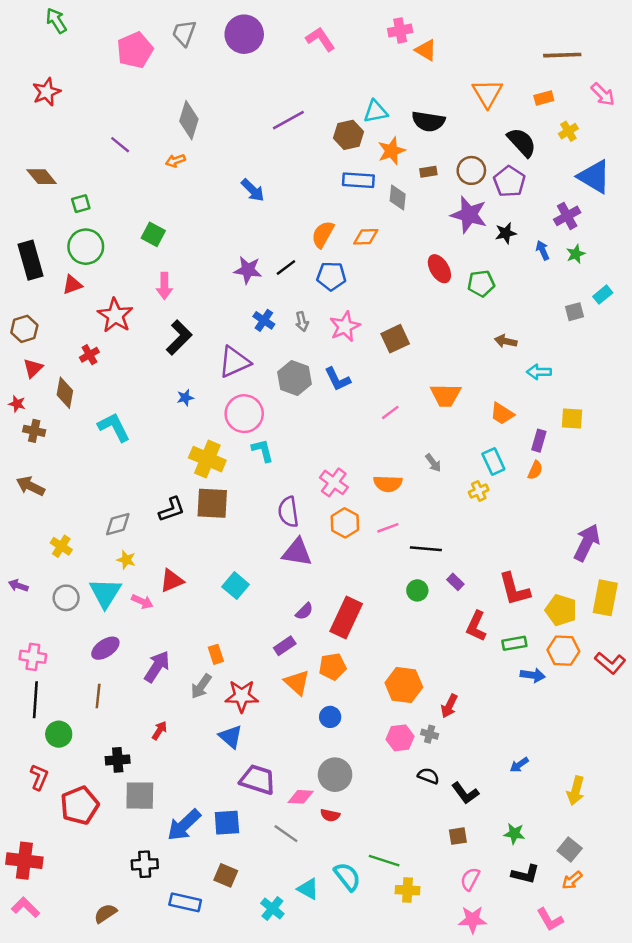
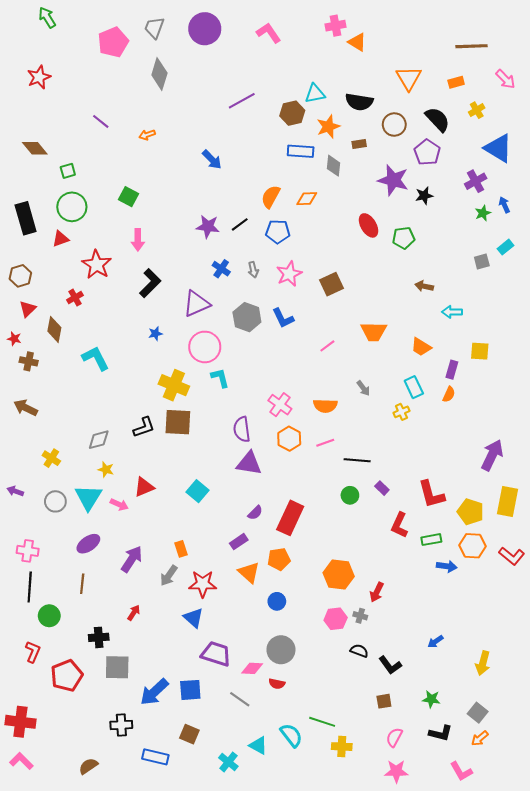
gray diamond: (189, 120) -> (159, 74), moved
brown circle: (471, 170) -> (394, 125), moved
blue arrow: (543, 250) -> (504, 205), moved

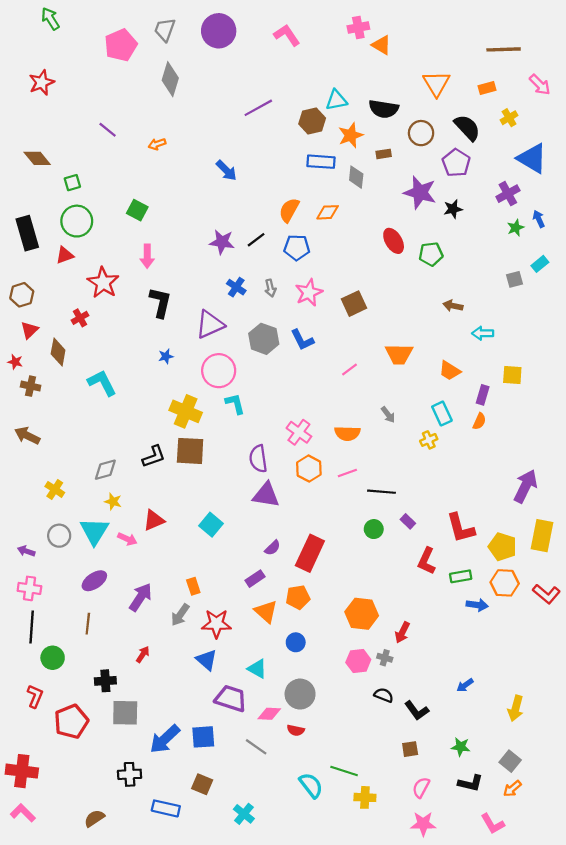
black L-shape: (150, 283) -> (160, 302), turned -32
purple arrow: (15, 491) -> (26, 551), moved
cyan triangle: (258, 746) -> (257, 669), moved

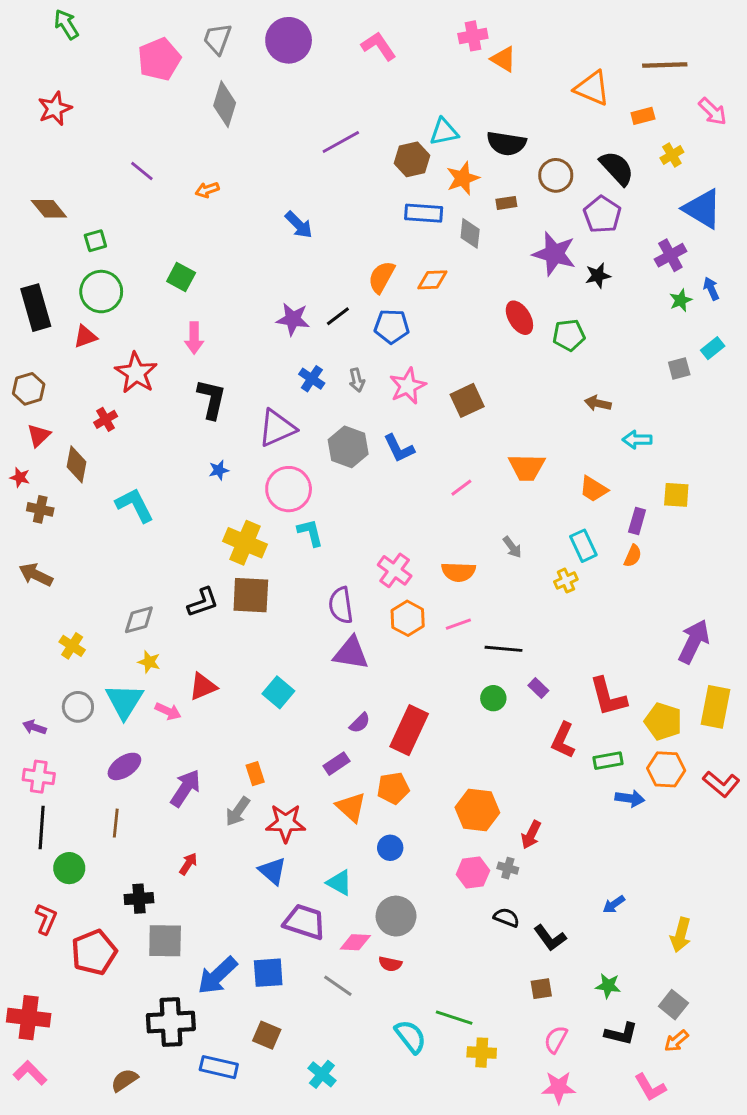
orange triangle: (436, 84) -> (592, 88), moved, turned -36
black cross: (130, 774) -> (171, 1022), size x1.5

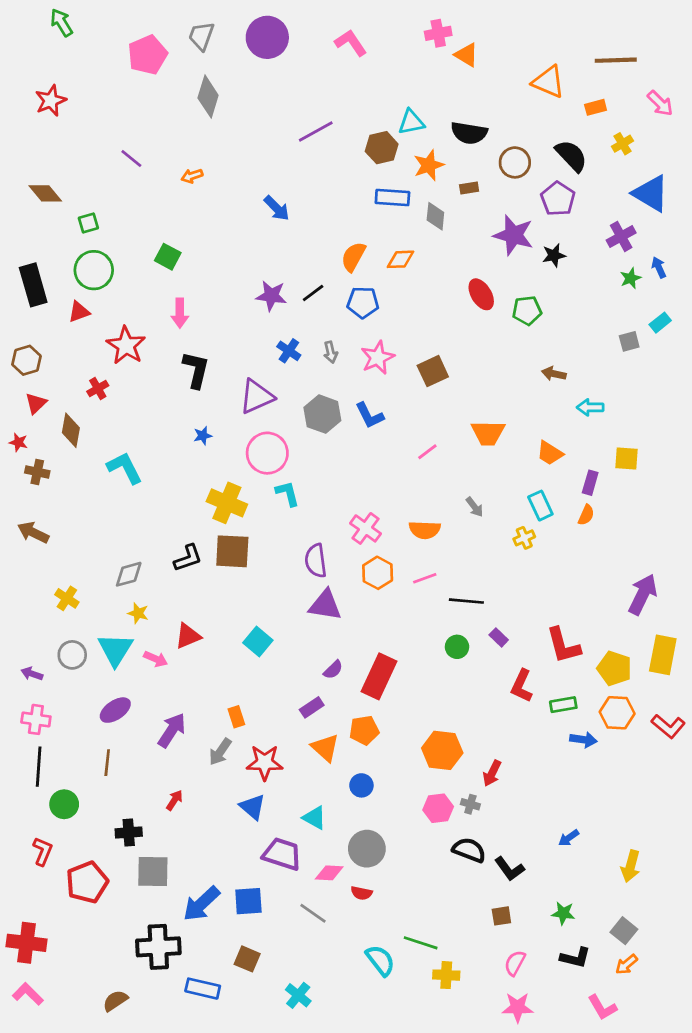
black semicircle: (506, 917) -> (469, 850), size x1.4

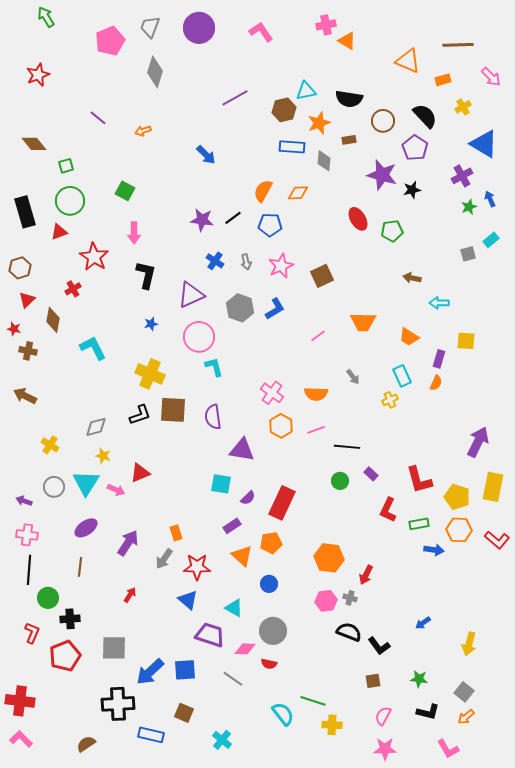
blue L-shape: (370, 415) -> (275, 309), turned -95
yellow cross: (227, 503) -> (150, 374), moved
purple semicircle: (316, 561) -> (213, 417), moved
cyan square: (258, 641) -> (221, 484), moved, turned -30
black cross: (129, 832) -> (70, 619), moved

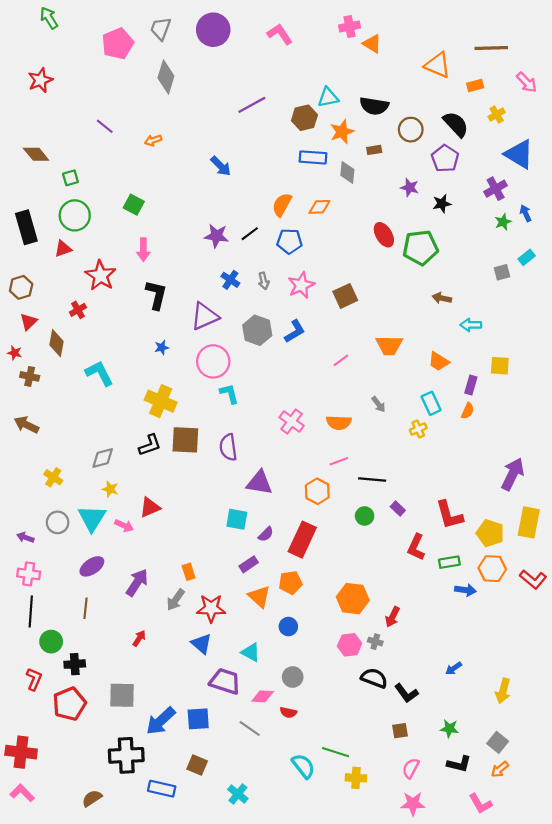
purple star: (382, 175) -> (410, 188), size x0.6
green pentagon: (392, 231) -> (420, 248), size x1.5
orange hexagon: (281, 426) -> (317, 491), moved
gray circle: (273, 631) -> (293, 677), size x0.7

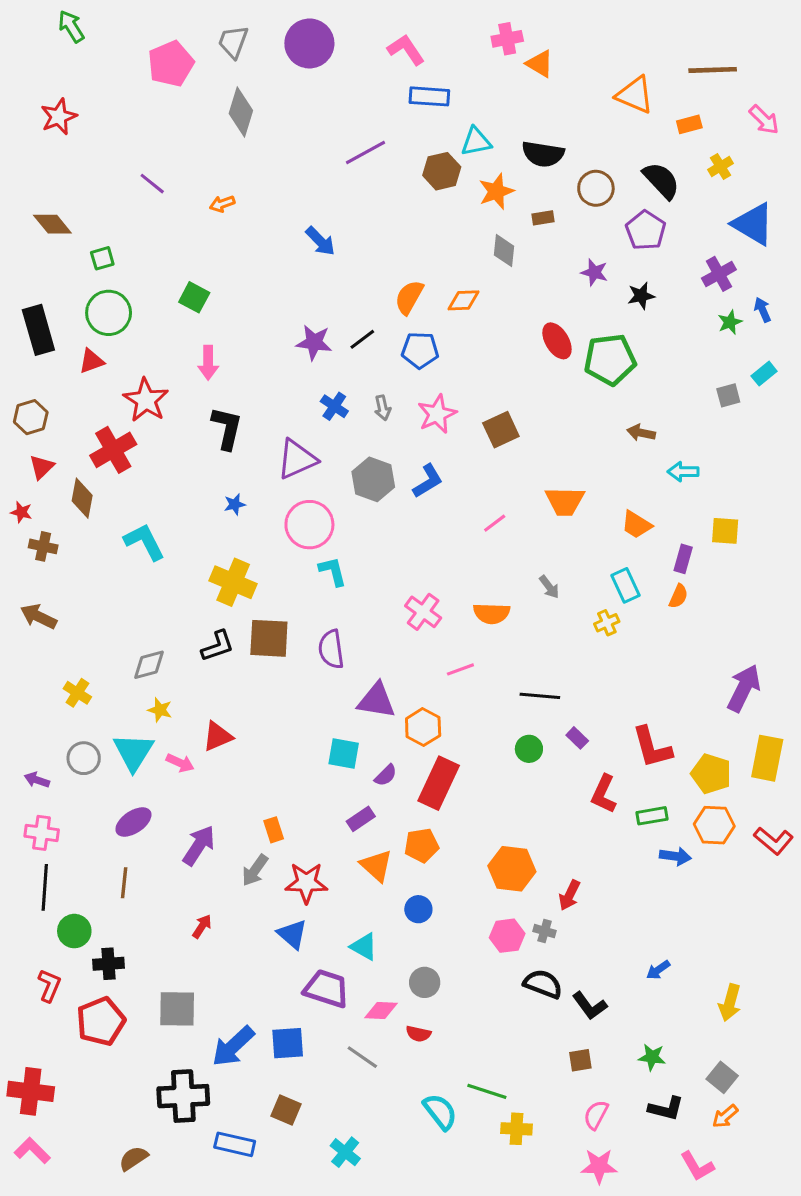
blue rectangle: (313, 157) -> (429, 96), moved
red cross: (78, 310) -> (113, 450), size x1.8
pink line: (339, 461) -> (460, 669), moved
orange hexagon: (317, 491) -> (423, 727), moved

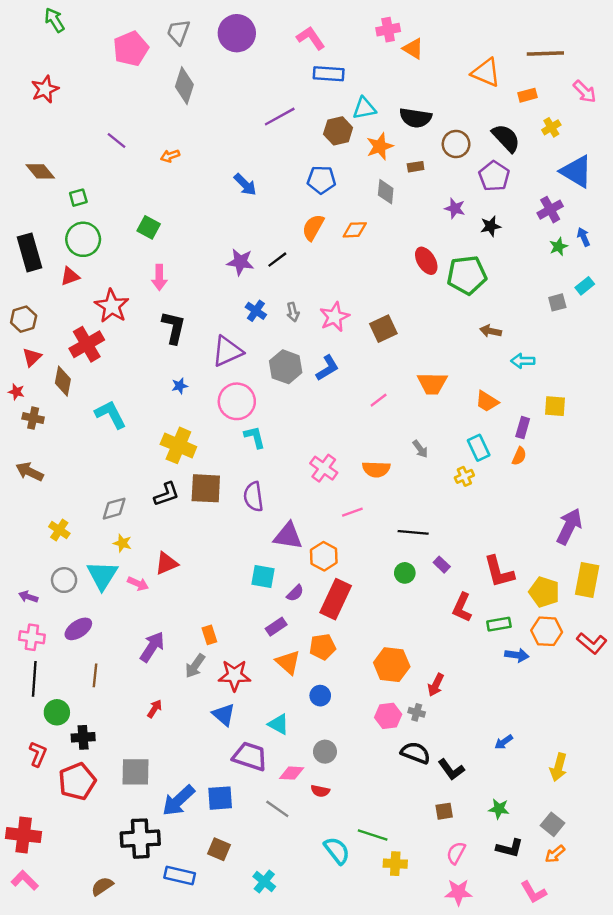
blue pentagon: (420, 350) -> (321, 180), moved
purple ellipse: (133, 822) -> (78, 629), moved

